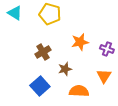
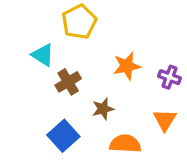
cyan triangle: (15, 13) -> (43, 55), moved
yellow pentagon: (50, 14) -> (79, 22), turned 30

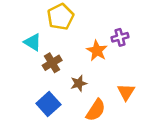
orange star: (127, 66) -> (97, 51), turned -30
purple cross: (170, 77) -> (120, 37), moved, turned -35
orange semicircle: (125, 144) -> (96, 110), turned 120

